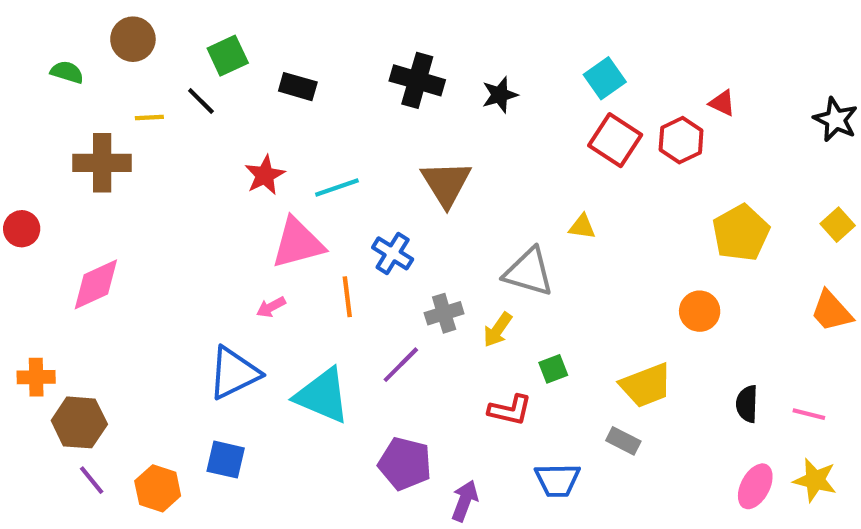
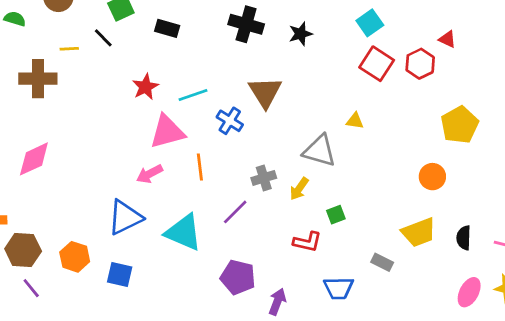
blue cross: (393, 253) -> (230, 121), moved
pink arrow: (271, 307) -> (149, 174), size x1.4
yellow trapezoid: (646, 385) -> (419, 232), moved
orange hexagon: (158, 488) -> (75, 257), moved

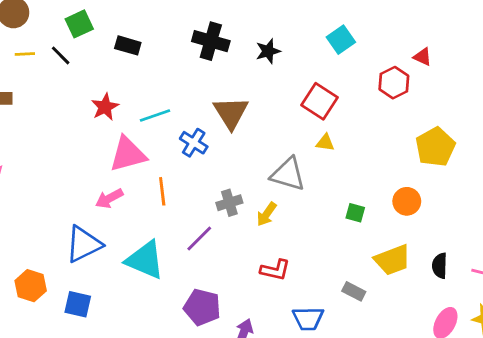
yellow line: (69, 49) -> (25, 54), moved
red square: (377, 64) -> (320, 101), moved
green square: (336, 215) -> (355, 213), moved, turned 36

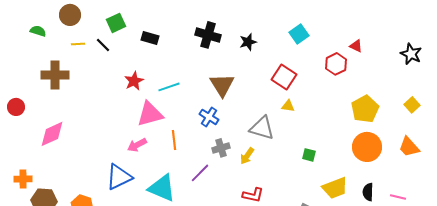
blue cross: (194, 143) -> (209, 117), moved
orange circle: (407, 201) -> (367, 147), moved, size x1.5

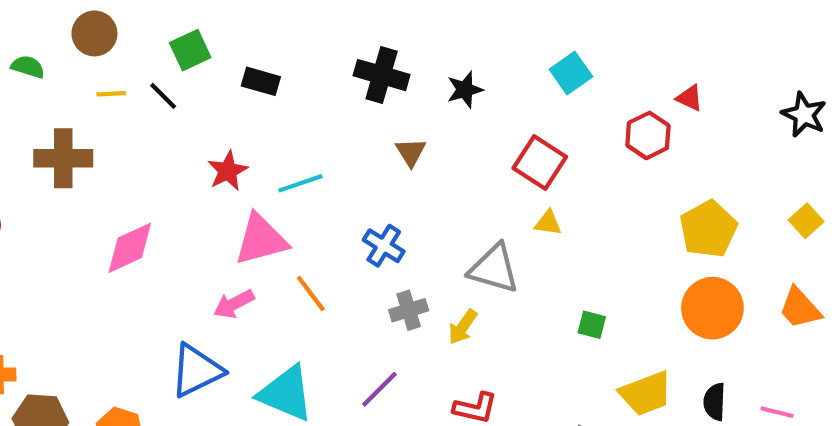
brown triangle: (222, 85) -> (411, 152), moved, size x0.6
pink diamond: (52, 134) -> (130, 248), moved
orange line: (174, 140) -> (311, 294), turned -30
purple line: (200, 173) -> (380, 389), moved

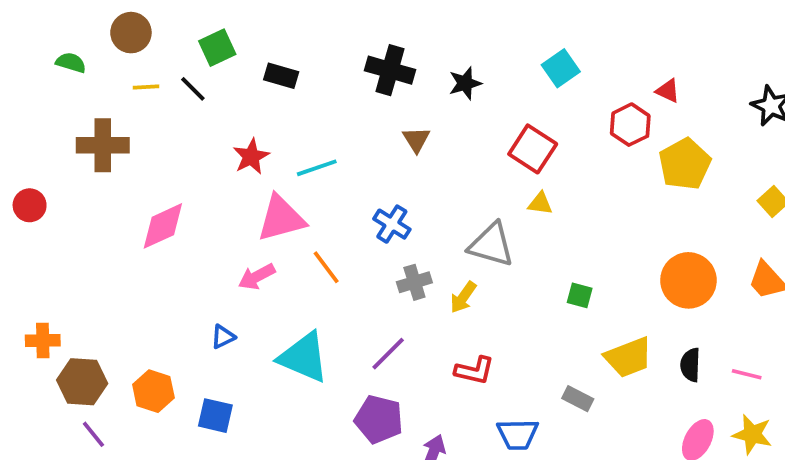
yellow pentagon: (708, 229) -> (685, 164), moved
blue triangle: (196, 371) -> (223, 337), size x0.5

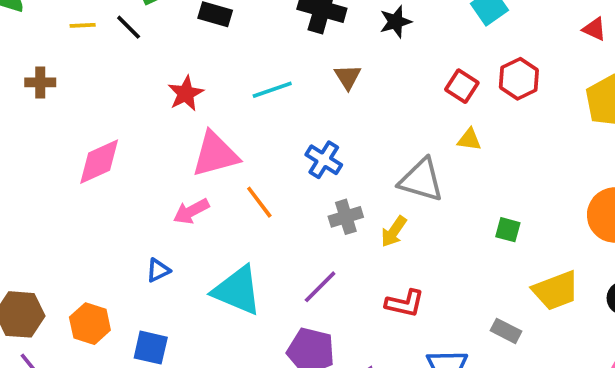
red hexagon: (630, 125) -> (519, 79), moved
brown cross: (103, 145) -> (40, 82), size x0.6
red square: (533, 149) -> (462, 86), size x0.7
cyan line: (317, 168) -> (272, 90), moved

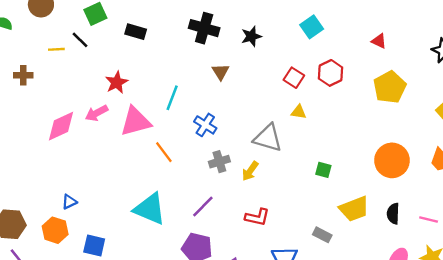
yellow line: (83, 25) -> (56, 49), moved
cyan line: (272, 90) -> (172, 98), moved, turned -50
pink arrow: (191, 211) -> (97, 113), moved
blue triangle: (158, 270) -> (69, 202), moved

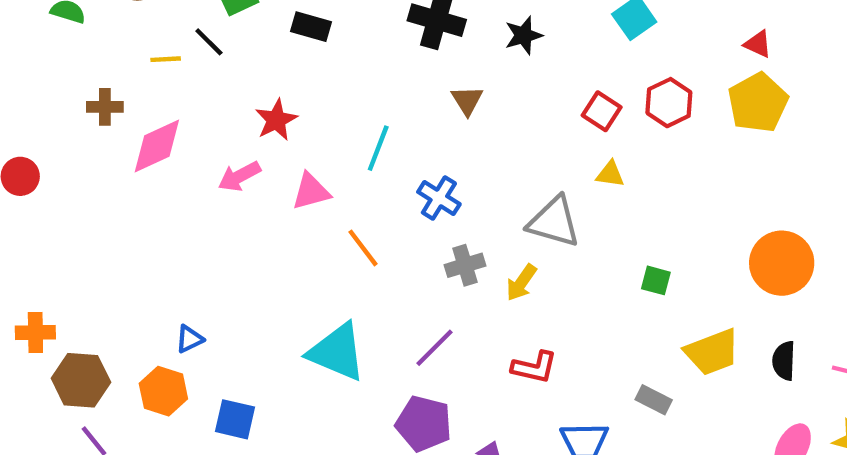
yellow pentagon: (390, 87) -> (758, 103), moved
pink triangle: (136, 121) -> (311, 192), size x0.7
pink diamond: (61, 126) -> (157, 146), moved

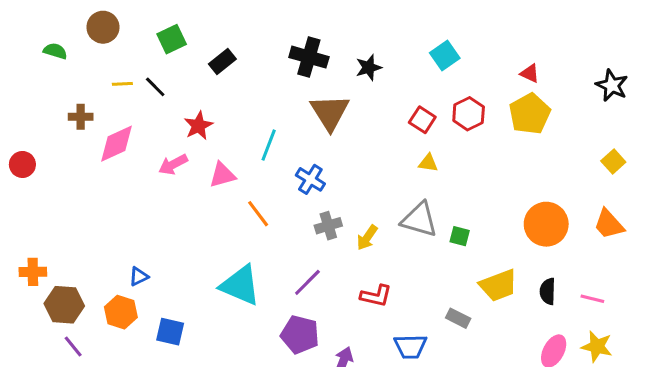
black rectangle: (311, 27) -> (222, 62), turned -55
black line: (209, 42) -> (155, 87), moved
brown triangle: (467, 100) -> (330, 112), size x1.8
gray triangle: (554, 222) -> (419, 220), moved

